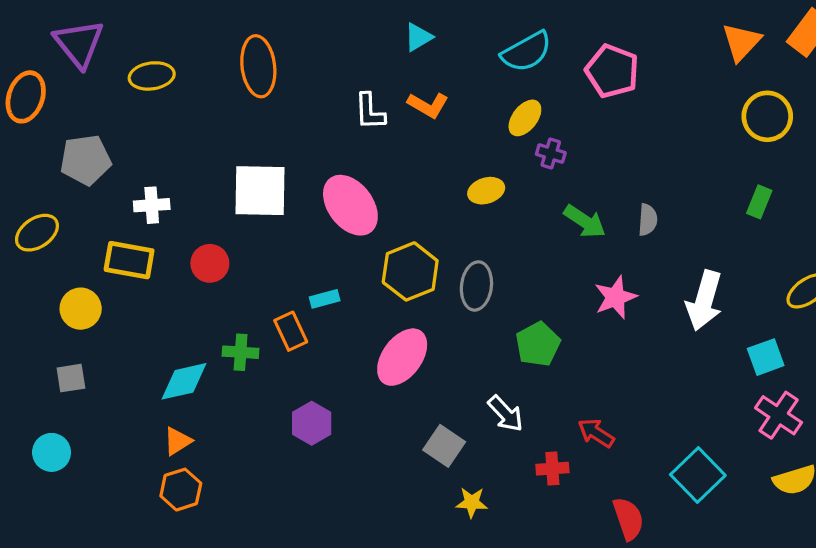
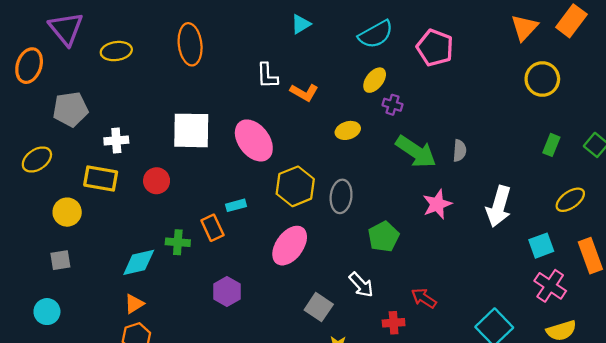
orange L-shape: (428, 105) -> (304, 92), moved
green rectangle: (759, 202) -> (551, 145), moved
green arrow: (585, 221) -> (416, 152), size x1.4

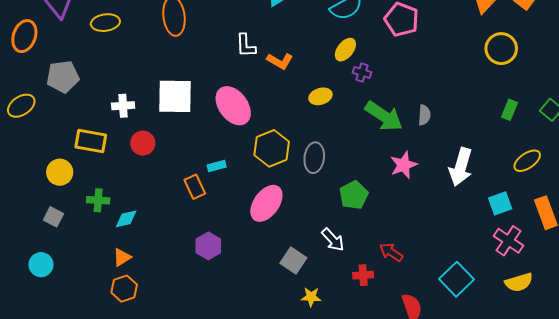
white cross: (116, 140) -> (123, 106), moved
yellow ellipse: (37, 160) -> (21, 106), moved
green cross: (178, 242) -> (98, 200), moved
gray square: (60, 260) -> (53, 217), turned 36
cyan diamond: (139, 262) -> (126, 219), size x0.7

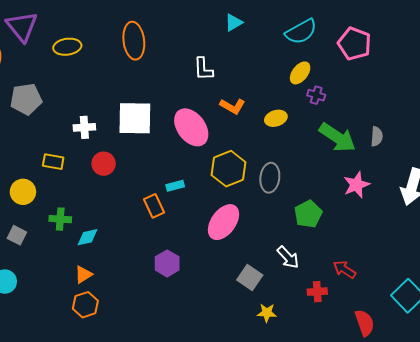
orange L-shape: (280, 61) -> (233, 106), moved
yellow rectangle: (91, 141) -> (53, 162), size x0.7

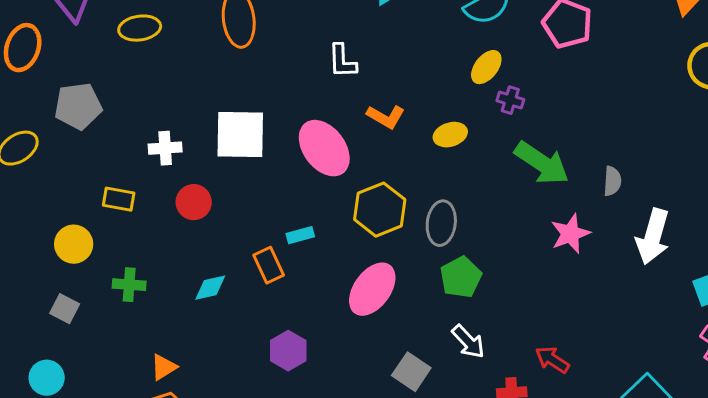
gray semicircle: (377, 136) -> (612, 181), moved
green pentagon: (308, 214) -> (461, 277), moved
cyan diamond: (87, 237) -> (210, 288), moved

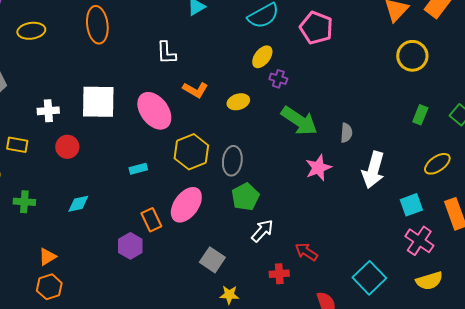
orange rectangle: (269, 265) -> (151, 220), moved
white arrow: (468, 342) -> (262, 231), moved, turned -95

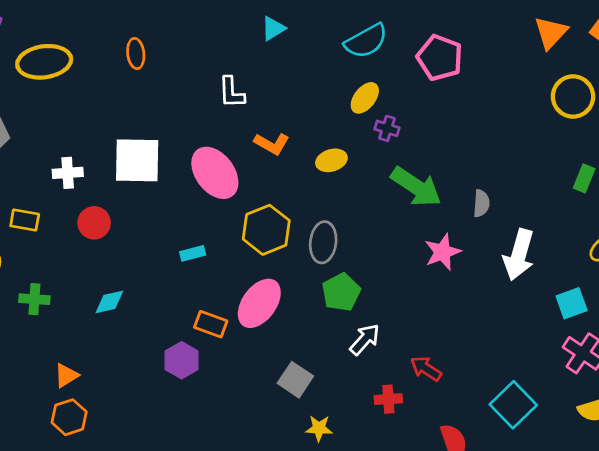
orange ellipse: (97, 25) -> (136, 53), size x0.6
yellow ellipse: (31, 31) -> (44, 62), size x1.4
orange rectangle: (151, 220) -> (211, 324), turned -45

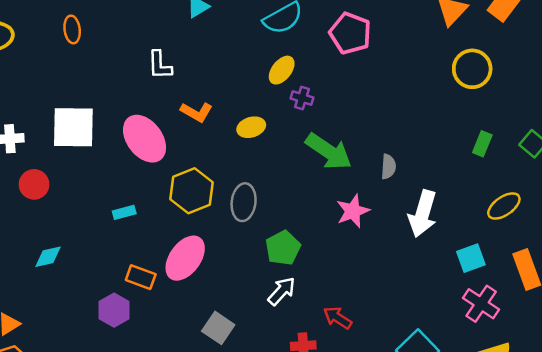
green pentagon: (341, 292) -> (283, 248), moved

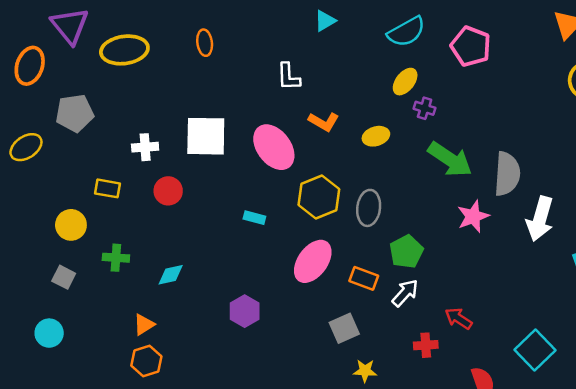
gray semicircle: (388, 167) -> (507, 174), size x1.8
cyan rectangle: (124, 212) -> (254, 218), turned 30
cyan diamond: (48, 257) -> (171, 275), moved
orange rectangle: (141, 277) -> (364, 278), moved
gray square: (218, 328) -> (344, 328), turned 32

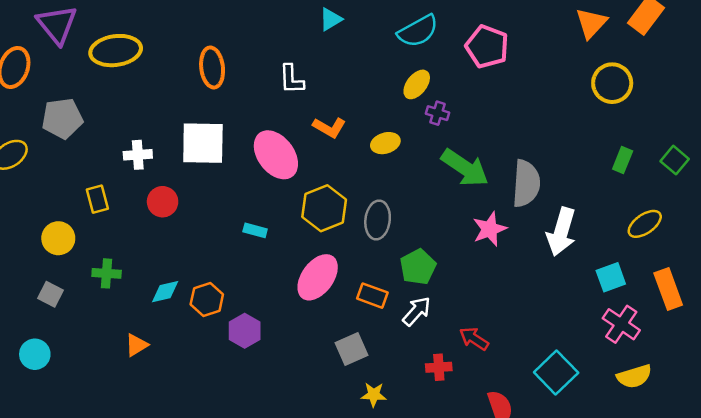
orange ellipse: (205, 43) -> (212, 67), moved, size x1.4
yellow rectangle: (107, 188) -> (97, 199), turned 65
orange hexagon: (146, 361) -> (207, 299), moved

